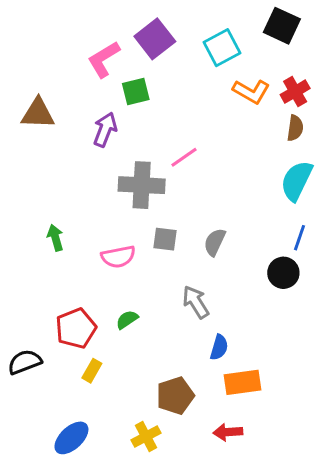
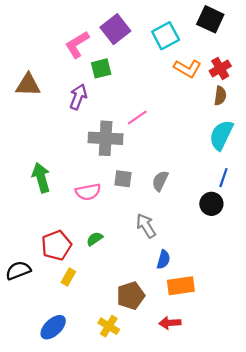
green arrow: (55, 238) -> (41, 178), size x1.5
yellow cross: (146, 436) -> (109, 326), turned -30

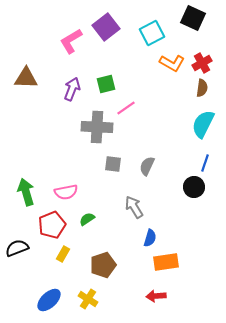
green square: (101, 68) -> (106, 84), moved
green arrow: (41, 178) -> (26, 192), moved
pink semicircle: (88, 192) -> (66, 192), moved
brown pentagon: (131, 296) -> (103, 265), moved
yellow cross: (109, 326) -> (88, 299), moved

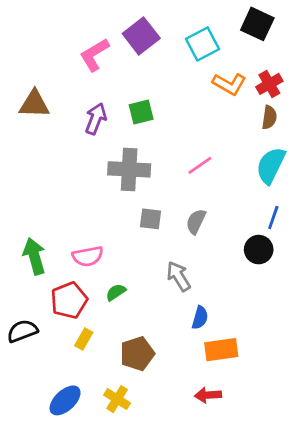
pink line: (126, 108) -> (200, 165), moved

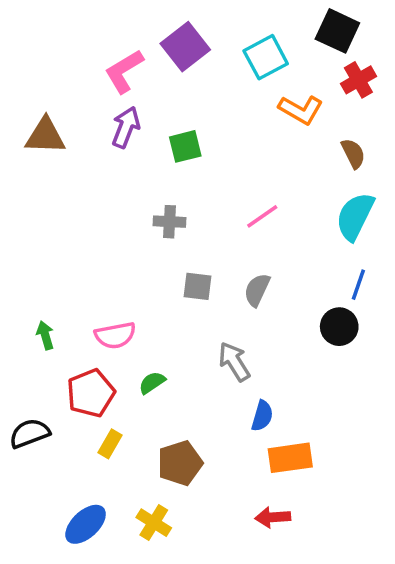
red cross: (269, 84) -> (358, 80), moved
brown semicircle: (269, 117) -> (353, 153), turned -35
purple arrow: (96, 119) -> (126, 127), moved
gray cross: (129, 169) -> (170, 222), size x0.6
green arrow: (34, 256) -> (45, 335), size x0.6

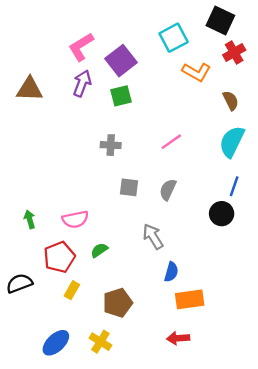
purple square: (185, 47) -> (121, 61), moved

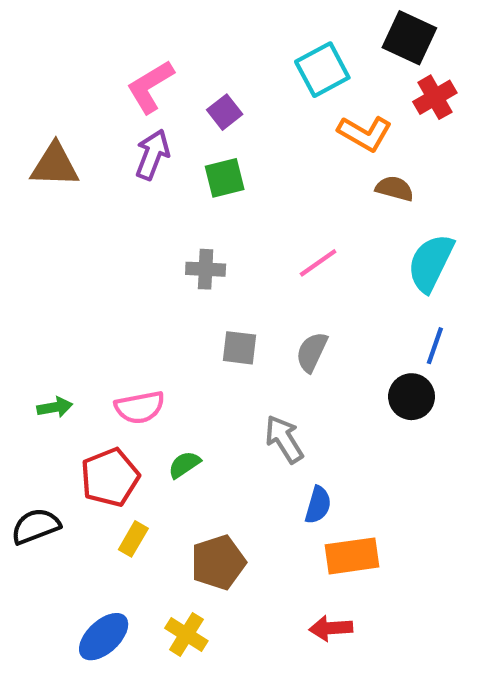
purple square: (121, 61) -> (225, 112), size x0.6
brown semicircle: (231, 101) -> (395, 189), moved, turned -48
green arrow: (30, 219) -> (55, 407), turned 96

